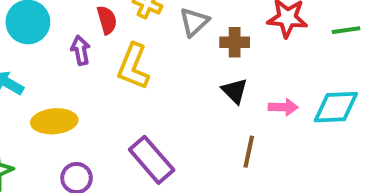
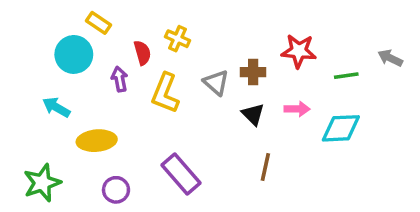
gray triangle: (194, 22) -> (216, 83), moved, turned -36
green line: (346, 30) -> (346, 76), moved
pink arrow: (283, 107) -> (297, 109), moved

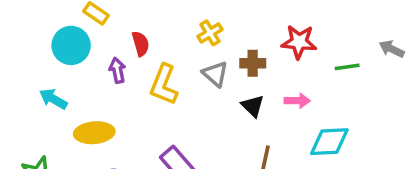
yellow cross: (178, 39) -> (210, 33), moved, turned 35
cyan diamond: (341, 128) -> (329, 142), moved

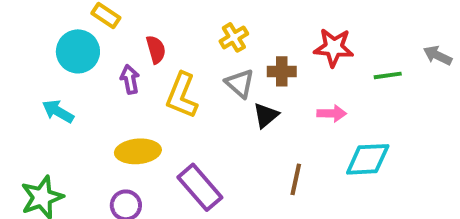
black triangle: (253, 106) -> (266, 115), moved, turned 35
yellow ellipse: (94, 133) -> (138, 151), moved

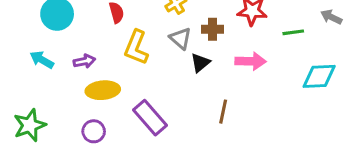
purple arrow: (130, 79) -> (84, 61), moved, turned 90
pink arrow: (332, 113) -> (251, 61), size x1.4
cyan diamond: (368, 159) -> (319, 76), moved

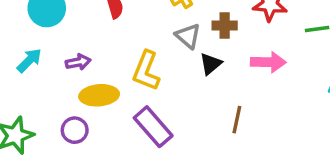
yellow L-shape: (136, 48) -> (146, 71), moved
cyan arrow: (42, 60) -> (29, 60), turned 105
purple circle: (94, 131) -> (75, 130), moved

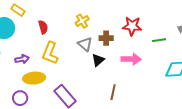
yellow L-shape: (146, 71) -> (50, 53), moved

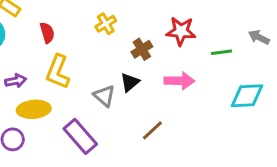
brown cross: (106, 38) -> (142, 49), turned -32
gray triangle: (85, 44) -> (104, 96), moved
brown line: (113, 92) -> (152, 130), turned 35

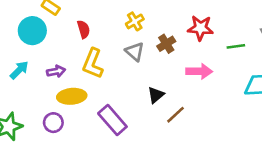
black triangle: (130, 82) -> (156, 95), moved
gray triangle: (104, 96) -> (135, 52), moved

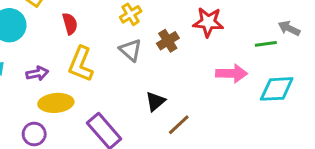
green line: (236, 46) -> (266, 44), moved
pink arrow: (199, 71) -> (232, 73), moved

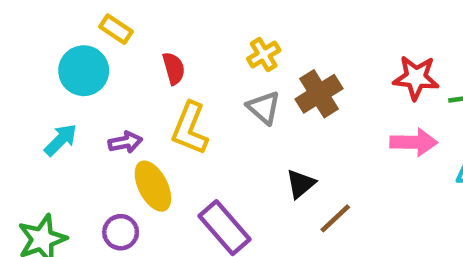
red star: (208, 22) -> (416, 78), moved
brown cross: (168, 41) -> (319, 94), size x1.4
yellow ellipse: (56, 103) -> (153, 186), turned 68

